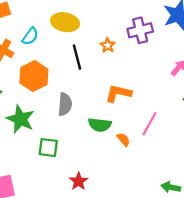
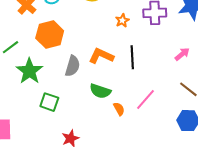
black line: (77, 57) -> (132, 57), moved
orange L-shape: (118, 93) -> (101, 56), moved

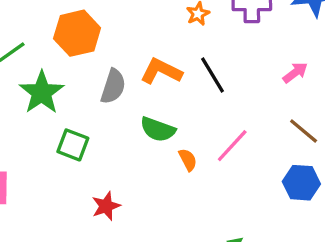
black line: (132, 57) -> (213, 75), turned -30

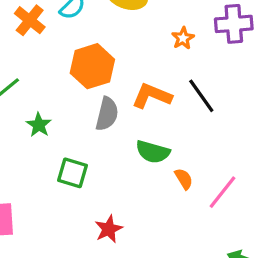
orange hexagon: (77, 33) -> (92, 66), moved
green star: (42, 93) -> (39, 125), size x0.6
pink line: (232, 146) -> (222, 192), moved

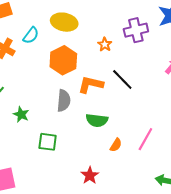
orange hexagon: (92, 66) -> (63, 60), moved
orange semicircle: (184, 179) -> (116, 145), moved, turned 72
red star: (109, 229) -> (90, 175), moved

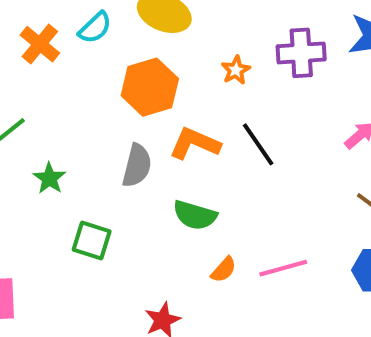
pink line: (145, 139) -> (283, 268), turned 35

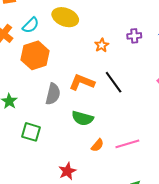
purple cross: (301, 53) -> (134, 36), size x0.6
orange hexagon: (150, 87) -> (35, 55), moved

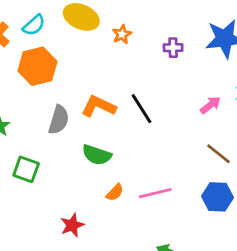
orange star: (102, 45) -> (122, 34), moved

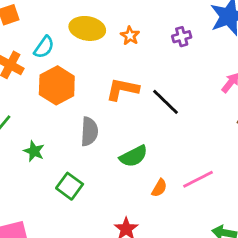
orange L-shape: (98, 106) -> (122, 89), moved
green semicircle: (97, 155) -> (134, 156), turned -32
green square: (26, 169) -> (70, 186), turned 30

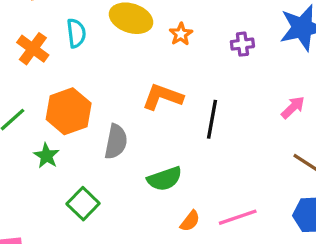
cyan semicircle: (44, 47) -> (76, 33), turned -50
orange hexagon: (57, 85) -> (69, 111), moved
black line: (166, 102) -> (212, 119), turned 48

